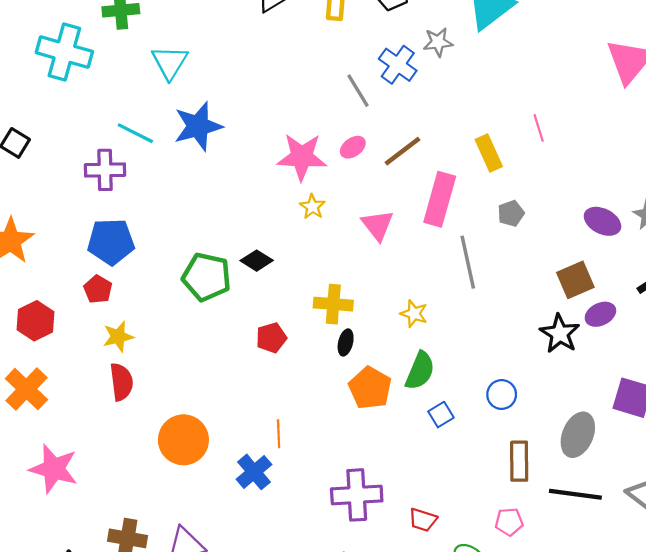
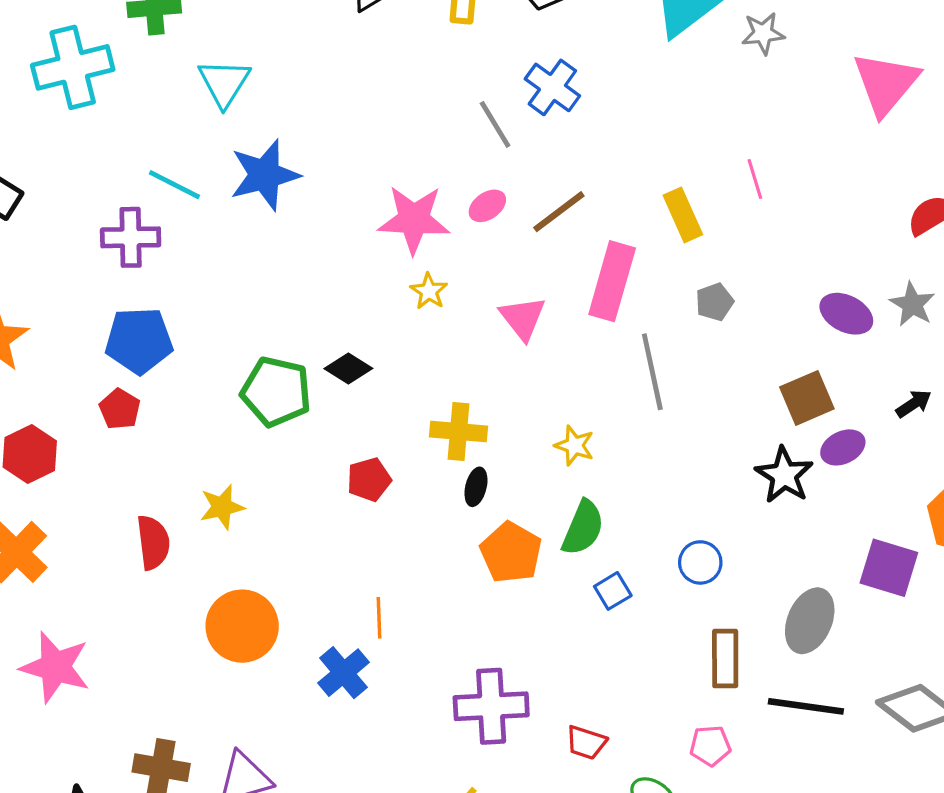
gray star: (438, 42) -> (763, 33), moved
cyan cross: (64, 52) -> (73, 67), turned -30
yellow star: (118, 337) -> (222, 507), moved

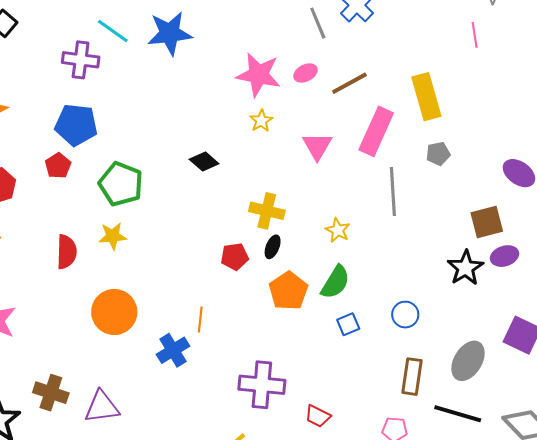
pink line: (755, 179) -> (475, 35), moved
yellow rectangle: (683, 215) -> (426, 97), size x1.4
green pentagon: (276, 392) -> (121, 184), moved
red pentagon: (369, 480) -> (235, 257), moved

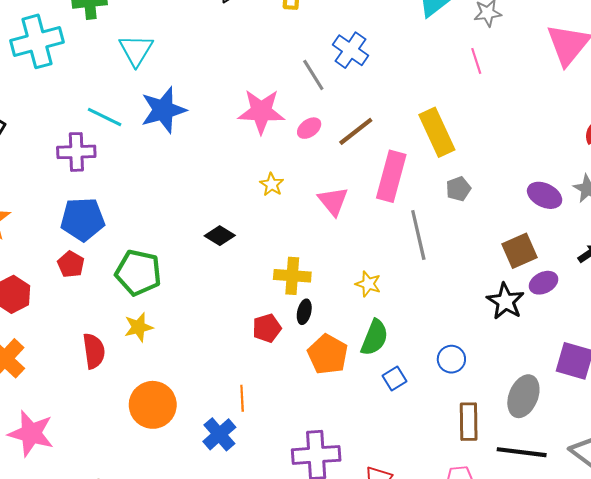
pink star: (258, 75) -> (261, 111), moved

